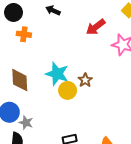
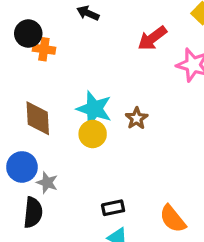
black circle: (13, 12) -> (28, 34), moved
yellow circle: (68, 90) -> (93, 134), moved

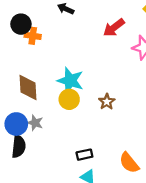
brown star: (137, 118) -> (107, 102), moved
gray star: (47, 183) -> (35, 123), moved
black semicircle: (33, 212) -> (19, 146), moved

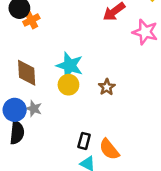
orange cross: (33, 36) -> (31, 20), turned -35
black rectangle: (84, 155) -> (84, 141), turned -63
orange semicircle: (129, 163) -> (109, 149), moved

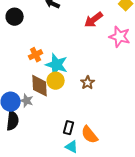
orange cross: (31, 20) -> (36, 55), moved
brown diamond: (27, 73) -> (40, 86), moved

